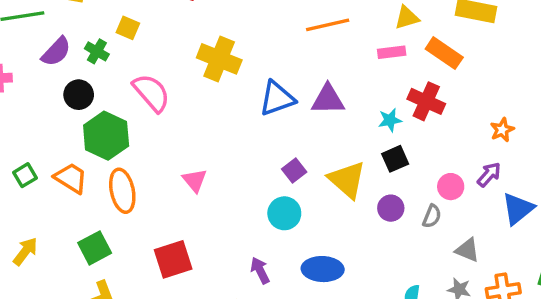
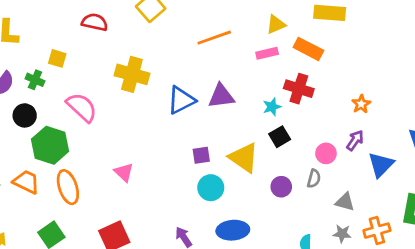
purple square: (294, 170) -> (201, 155), turned 36
purple circle: (391, 208) -> (281, 187), moved
cyan circle: (284, 213) -> (211, 188), moved

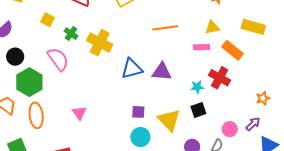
green cross: (35, 80) -> (71, 34), moved

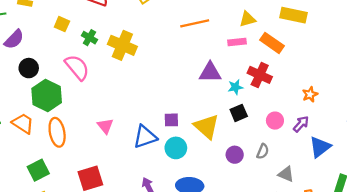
blue triangle: (132, 69) -> (145, 137), moved
purple triangle: (162, 72) -> (210, 72), moved
pink circle: (230, 129) -> (275, 121), moved

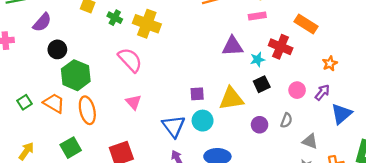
orange rectangle: (272, 43) -> (306, 24), moved
pink semicircle: (77, 67) -> (130, 60), moved
yellow triangle: (207, 127) -> (231, 99), turned -48
blue triangle: (145, 137) -> (174, 126), moved, turned -45

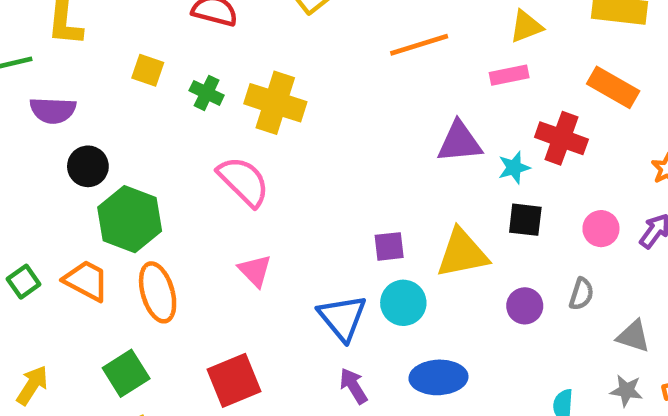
purple semicircle: (42, 22) -> (53, 110), turned 54
black square: (262, 84) -> (525, 220), turned 35

